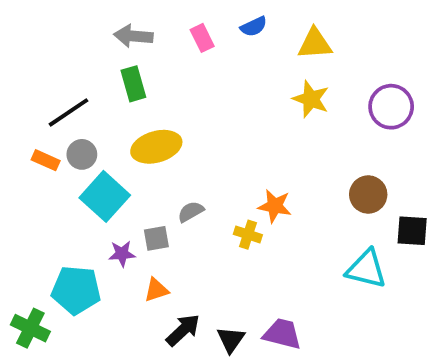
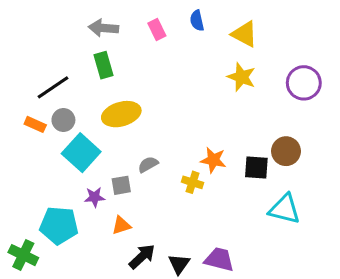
blue semicircle: (254, 27) -> (197, 21), turned 102
yellow triangle: (315, 44) -> (244, 34), turned 32
black square: (412, 231) -> (256, 167), moved

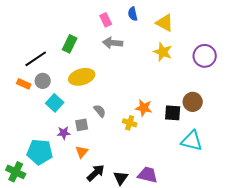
gray arrow: (103, 28) -> (113, 43), moved
green rectangle: (103, 65) -> (70, 44), turned 42
cyan square: (81, 153) -> (55, 103), size x0.7
gray semicircle: (148, 165) -> (100, 111), turned 80
orange triangle: (121, 225) -> (82, 152), turned -32

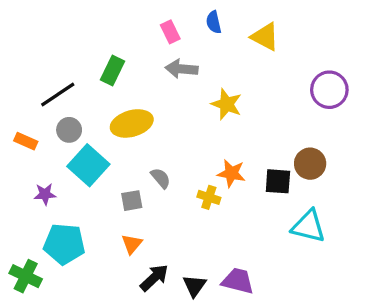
yellow star: (163, 52) -> (227, 104), moved
orange rectangle: (24, 84) -> (26, 141), moved
cyan square: (55, 103) -> (88, 165), size x1.4
purple star: (64, 133) -> (45, 194), moved

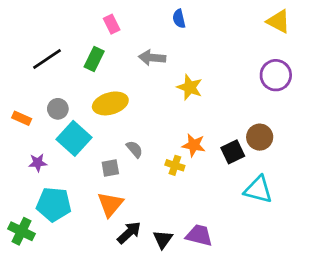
pink rectangle: (170, 32) -> (112, 24), moved
yellow triangle: (265, 37) -> (278, 21), moved
black line: (58, 95) -> (47, 59), moved
black square: (278, 181) -> (233, 152), turned -30
orange triangle: (132, 244) -> (110, 204), size x1.5

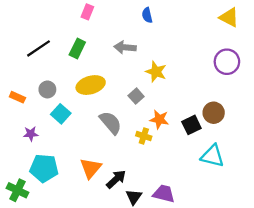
pink rectangle: (112, 24) -> (87, 12), moved, turned 48
cyan square: (74, 138) -> (61, 114), size x0.7
gray semicircle: (135, 149) -> (111, 123), size x1.6
gray square: (110, 168) -> (136, 96), moved, turned -32
black arrow: (129, 233) -> (116, 179), moved

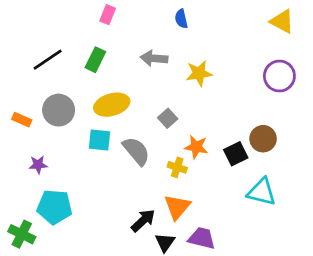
yellow star: (156, 72) -> (199, 73), moved, turned -30
gray circle: (47, 89) -> (59, 110), size x1.5
cyan square: (61, 114) -> (99, 140), moved, turned -36
orange triangle: (91, 168) -> (177, 207), moved

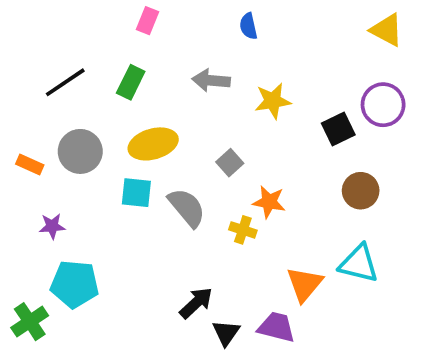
black square: (236, 154) -> (338, 129), moved
orange triangle: (177, 207) -> (305, 284), moved
green cross: (22, 234) -> (30, 322), turned 30

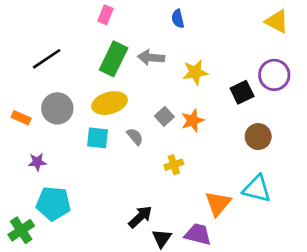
green rectangle: (131, 82) -> (114, 59), moved, size x1.4
orange star: (269, 202) -> (193, 120), moved, turned -30
gray semicircle: (187, 208) -> (135, 137), moved, size x0.6
yellow cross: (243, 230) -> (174, 165), turned -36

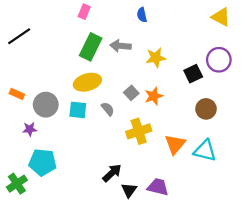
black line: (47, 59) -> (19, 36), moved
gray circle: (57, 108) -> (46, 105), moved
yellow cross: (174, 165) -> (139, 131), size x1.6
orange triangle: (218, 203) -> (175, 144), moved

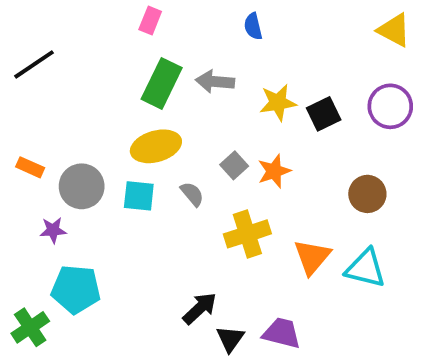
black square: (193, 74) -> (324, 114), moved

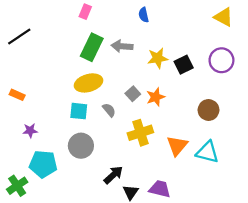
gray circle: (82, 186) -> (81, 146), moved

